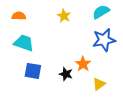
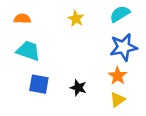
orange star: (83, 64) -> (118, 76), moved

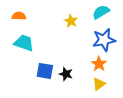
yellow star: (76, 19) -> (71, 21), moved
blue square: (39, 84) -> (45, 71), moved

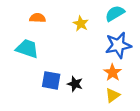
orange semicircle: (19, 16) -> (37, 18), moved

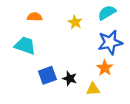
blue square: (51, 80) -> (47, 75), turned -30
yellow triangle: (113, 95) -> (93, 89), moved, turned 32

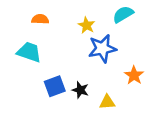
blue star: (110, 42) -> (102, 48), moved
orange star: (105, 68) -> (134, 75), moved

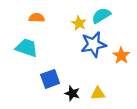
cyan semicircle: (123, 14) -> (101, 16), moved
orange star: (134, 75) -> (121, 56), moved
black star: (80, 90) -> (72, 93), moved

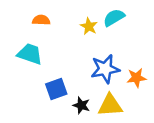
blue star: (93, 44) -> (105, 69), moved
orange star: (121, 56) -> (136, 78), moved, turned 30
yellow triangle: (98, 93) -> (110, 105), size x1.5

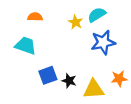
blue star: (105, 69) -> (103, 42), moved
orange star: (136, 78) -> (119, 79), moved
black star: (81, 105) -> (69, 81), moved

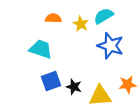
orange semicircle: (35, 17) -> (53, 18), moved
blue star: (103, 42) -> (110, 46), turned 30
cyan trapezoid: (26, 46) -> (41, 49), moved

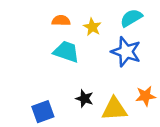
cyan semicircle: (104, 16) -> (131, 18), moved
cyan trapezoid: (41, 49) -> (66, 52), moved
blue square: (51, 81) -> (43, 112), moved

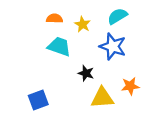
black star: (84, 99) -> (86, 73), moved

